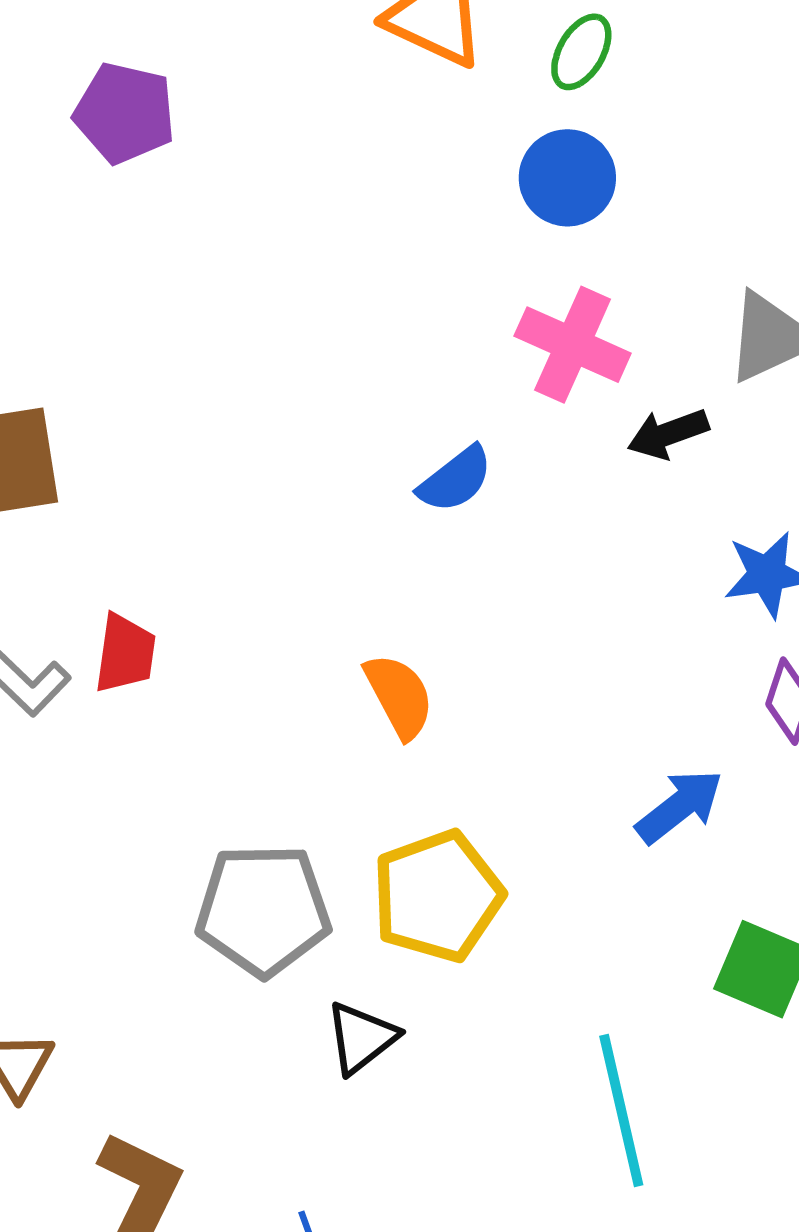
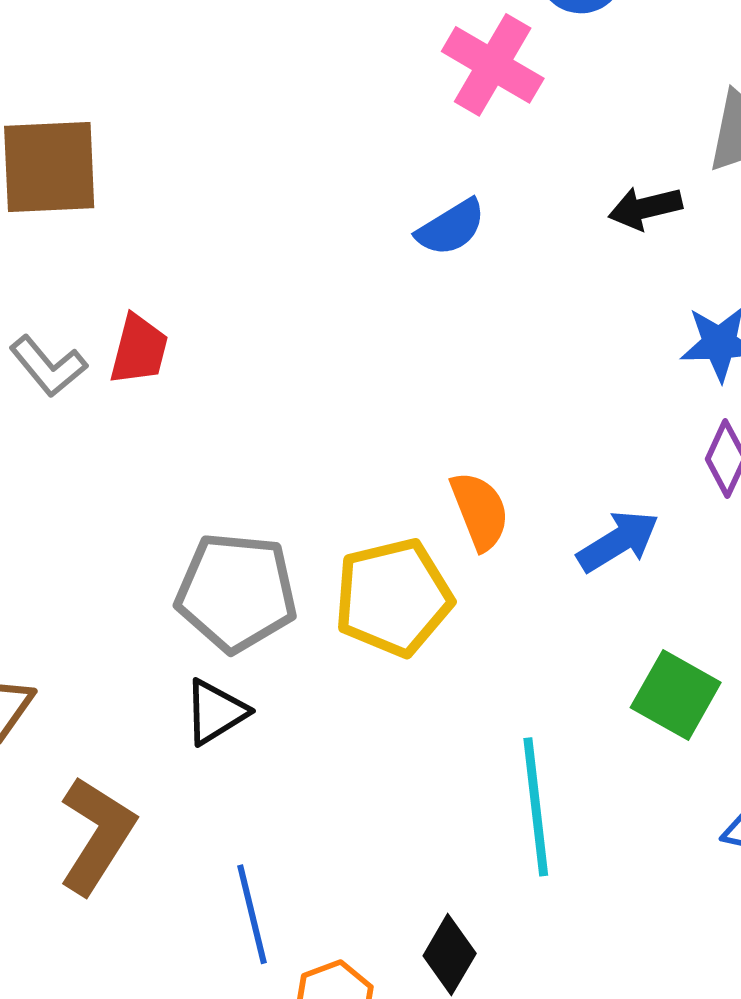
pink cross: (573, 345) -> (493, 65), moved
orange semicircle: (399, 696) -> (480, 511), moved
black triangle: (361, 1038) -> (215, 712), moved

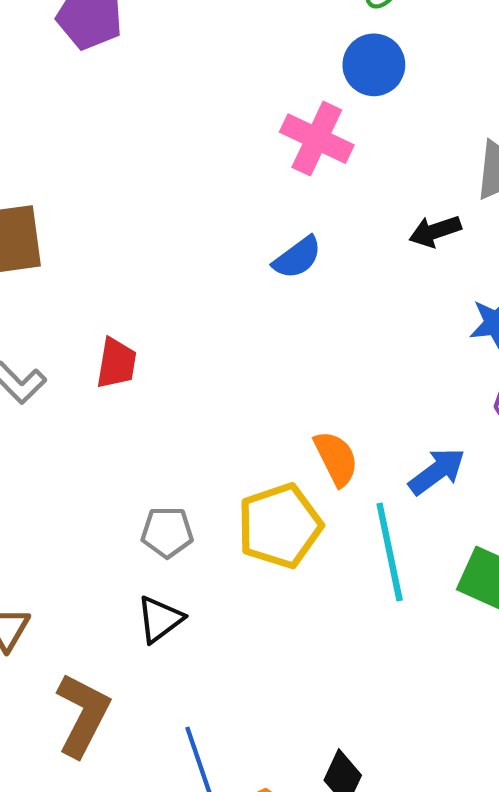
red trapezoid: (139, 350) -> (116, 363), moved
gray pentagon: (236, 592) -> (167, 532), size x0.6
cyan line: (536, 807) -> (390, 552), moved

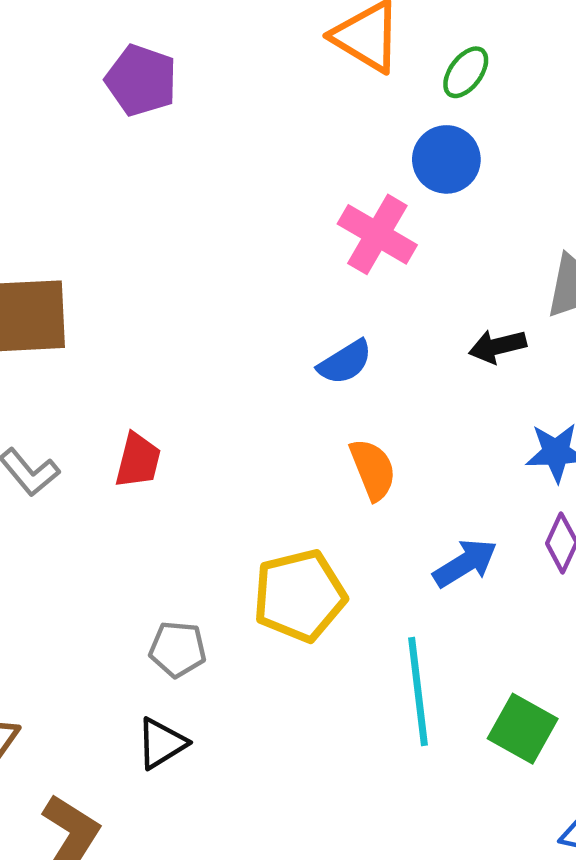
orange semicircle: (336, 458) -> (373, 469), moved
blue arrow: (437, 471) -> (465, 563), moved
yellow pentagon: (280, 526) -> (299, 596), moved

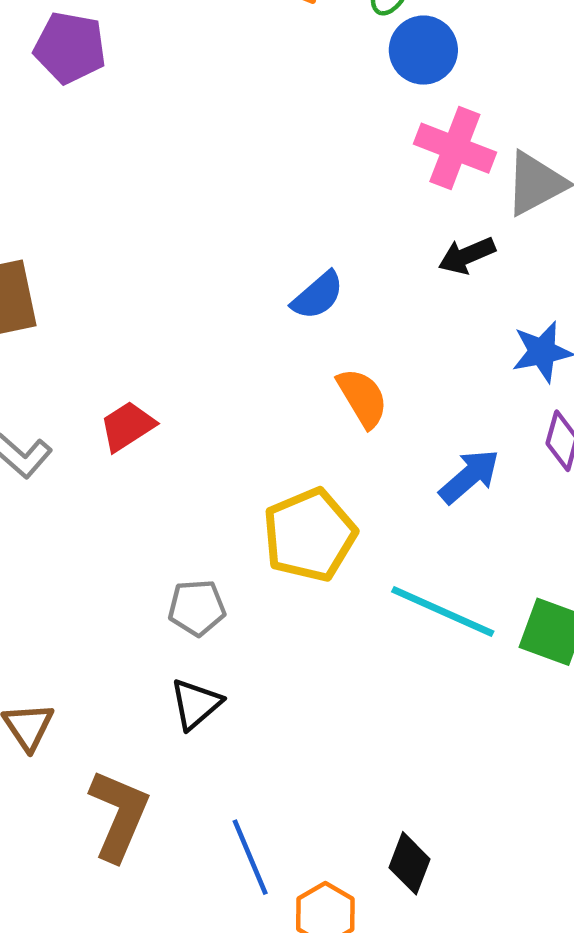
blue circle: (446, 159) -> (423, 50), moved
pink cross: (377, 234) -> (455, 148), moved
red trapezoid: (138, 460) -> (127, 426), turned -128
cyan line: (418, 691) -> (443, 612), turned -50

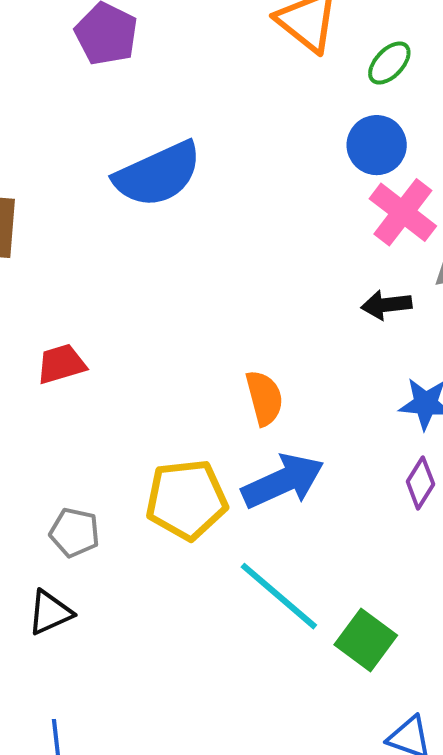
blue circle: (423, 50) -> (377, 145), moved
blue semicircle: (318, 296) -> (158, 174), moved, size x1.8
blue arrow: (469, 476) -> (283, 481), moved, size x1.4

